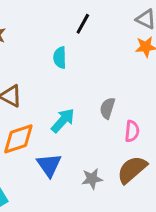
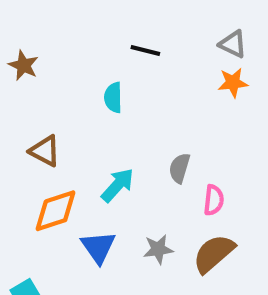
black line: (83, 24) -> (145, 51), turned 75
gray star: (92, 179) -> (158, 249), moved

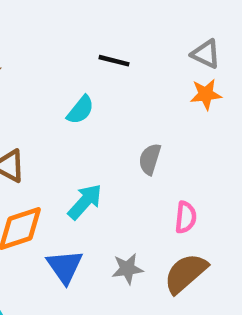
cyan semicircle: (113, 98) -> (80, 110), turned -140
gray semicircle: (179, 168) -> (150, 159), moved

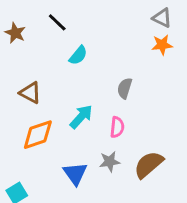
black line: (114, 61) -> (57, 22), moved, turned 30
pink semicircle: (186, 217) -> (117, 127), moved
blue triangle: (65, 267) -> (75, 174), moved

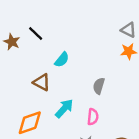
black line: (57, 22) -> (36, 33), moved
brown triangle: (30, 93) -> (42, 82), moved

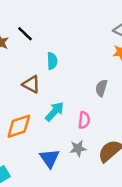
cyan semicircle: (62, 60) -> (52, 61), turned -42
gray semicircle: (99, 86) -> (101, 88), moved

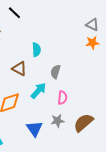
black line: (25, 34) -> (14, 13), moved
gray semicircle: (101, 88) -> (55, 72), moved

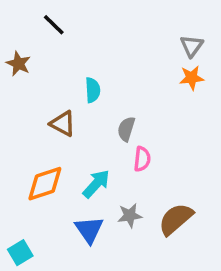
gray triangle: (92, 25) -> (192, 46), turned 40
cyan arrow: (38, 91) -> (96, 184), moved
pink semicircle: (62, 98) -> (142, 159), moved

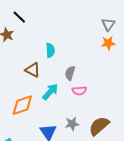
black line: (54, 25) -> (19, 17), moved
pink semicircle: (142, 159) -> (79, 91), turned 80
cyan arrow: (96, 184) -> (50, 92), moved

